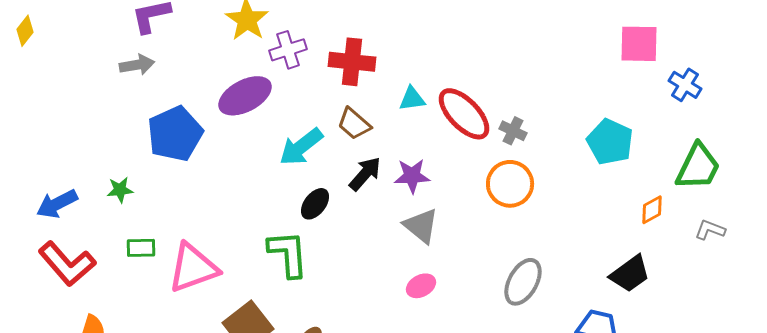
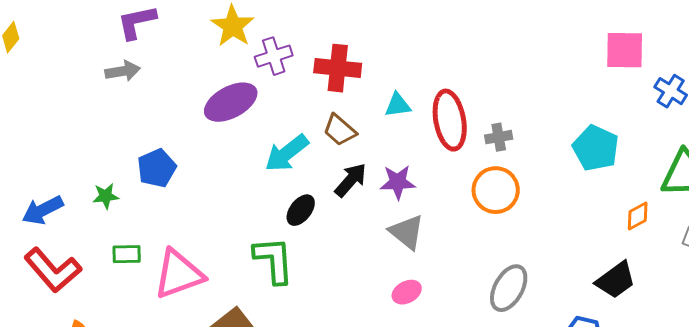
red ellipse: (464, 114) -> (450, 120), turned 34
gray cross: (513, 131) -> (499, 137), turned -36
blue pentagon: (175, 134) -> (157, 168), moved, size x0.7

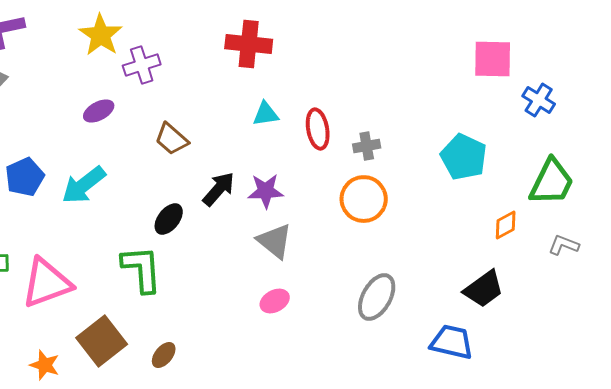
red cross: (338, 68) -> (249, 44), moved
purple ellipse: (231, 102) -> (99, 111), size x0.6
red ellipse: (450, 120) -> (318, 129), size x0.7
brown trapezoid: (340, 130) -> (172, 139), moved
cyan arrow: (287, 153) -> (84, 185), moved

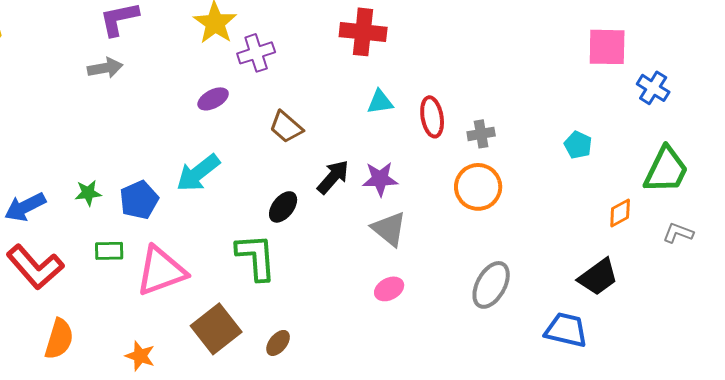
cyan pentagon: (464, 157) -> (578, 145), size x0.6
blue pentagon: (25, 177) -> (139, 200), moved
orange star: (45, 365) -> (140, 356), moved

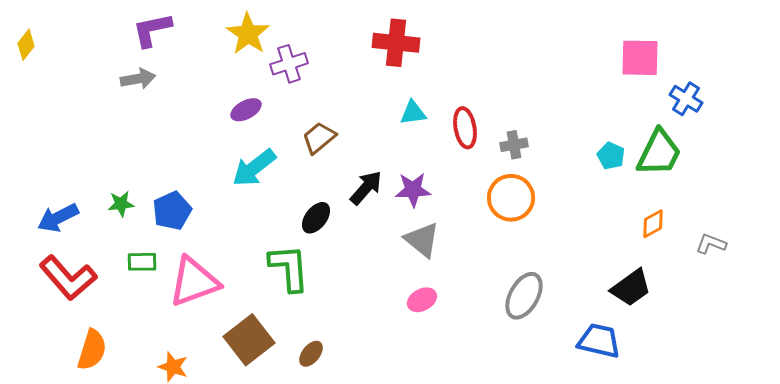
brown trapezoid: (286, 127) -> (319, 138), turned 99
green trapezoid: (666, 170) -> (659, 153), moved
cyan arrow: (198, 173) -> (254, 168), moved

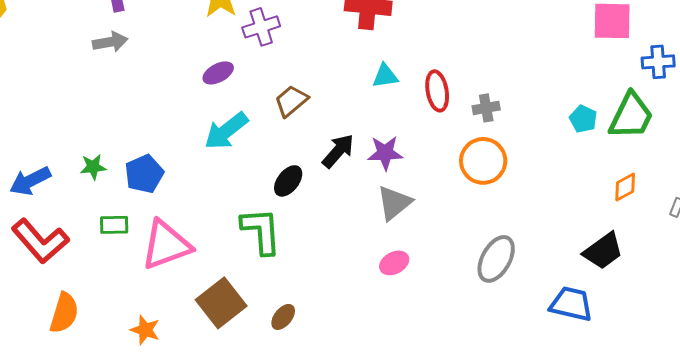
blue cross: (686, 99) -> (658, 62), turned -36
gray triangle: (422, 240) -> (394, 203), turned 42

